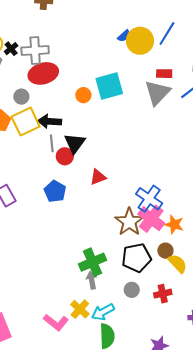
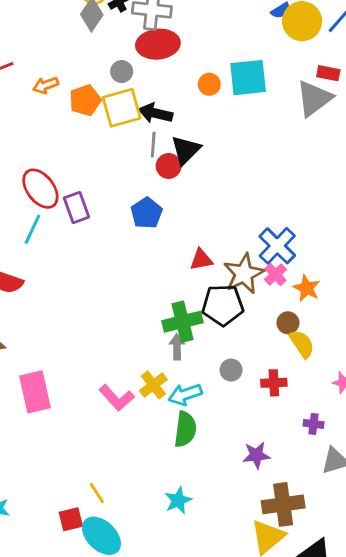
red triangle: (98, 177) -> (201, 260), moved
pink cross: (151, 219) -> (275, 274), size x0.6
black pentagon: (137, 258) -> (223, 305), moved

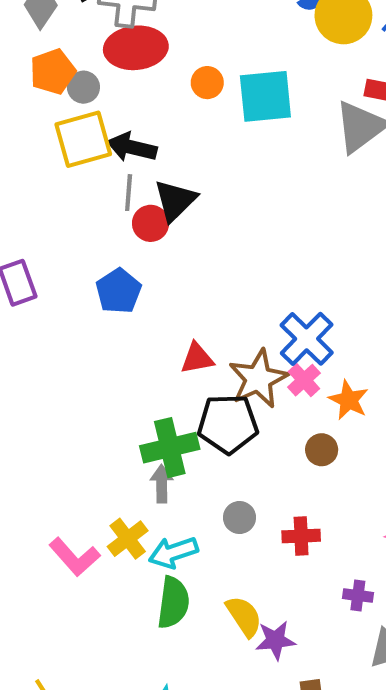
orange circle: (209, 84) -> (207, 83), moved
orange pentagon: (85, 100) -> (53, 72), moved
yellow semicircle: (302, 344) -> (244, 616), moved

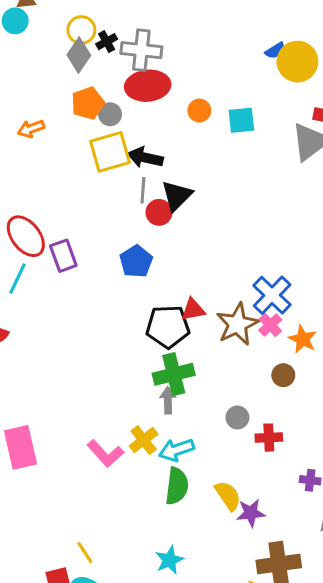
cyan square: (265, 96) -> (241, 120), size x0.7
black pentagon: (228, 424) -> (168, 327), moved
gray circle: (239, 517) -> (237, 417), moved

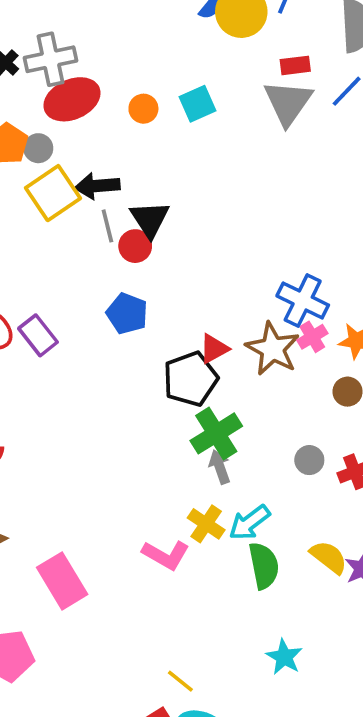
pink cross: (270, 325) -> (312, 337), turned 30

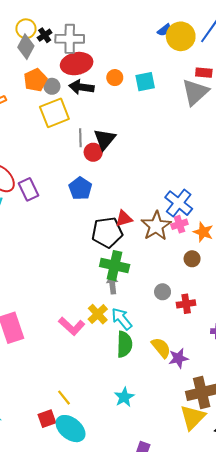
black arrow: (97, 186) -> (81, 87), moved
green cross: (216, 433) -> (115, 266), turned 32
cyan arrow: (249, 523) -> (122, 319), turned 75

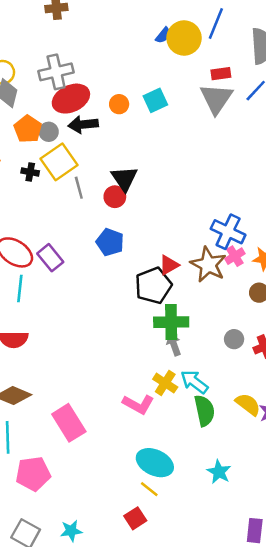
black cross: (45, 35) -> (30, 172), moved, turned -32
gray line: (80, 138) -> (79, 188), moved
cyan ellipse: (71, 429) -> (155, 463), moved

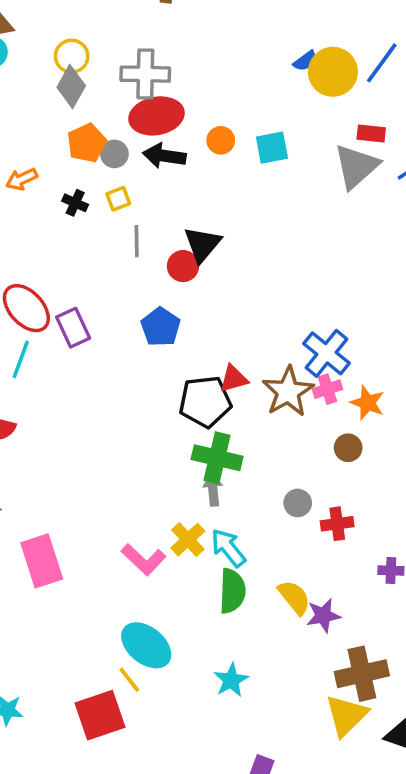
yellow square: (59, 162) -> (118, 199), size x0.5
red square: (135, 518) -> (100, 715), size x1.6

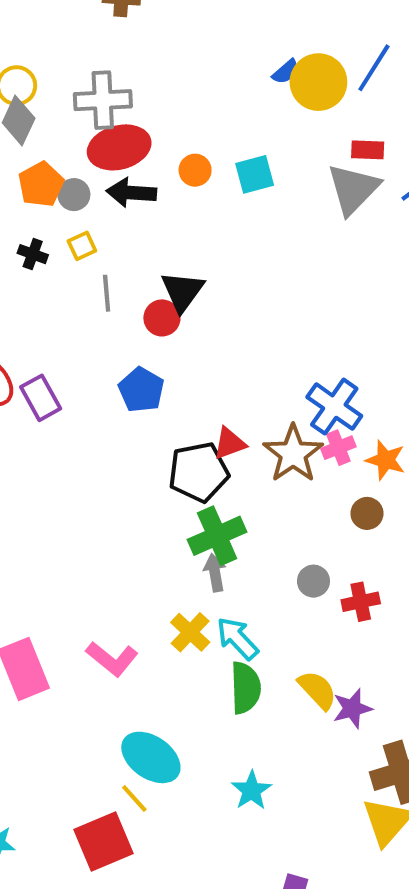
green cross: (217, 458) -> (217, 536), turned -33
pink L-shape: (144, 559) -> (112, 659), moved

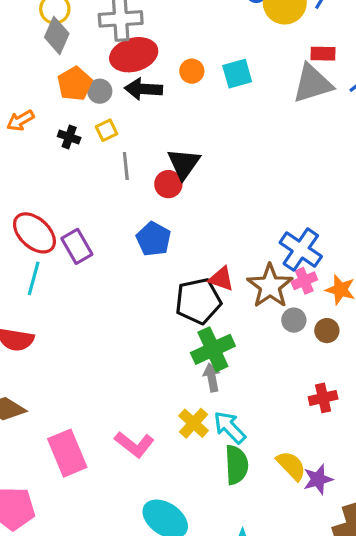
gray triangle: (353, 189) -> (312, 84), turned 30
red triangle: (230, 443) -> (221, 279), turned 40
gray circle: (313, 581) -> (294, 320), moved

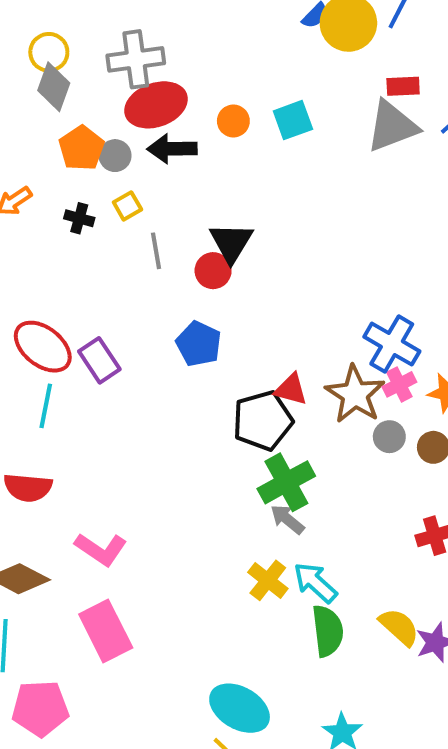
gray arrow: (212, 378) -> (287, 519), turned -36
pink L-shape: (134, 444) -> (101, 549), moved

